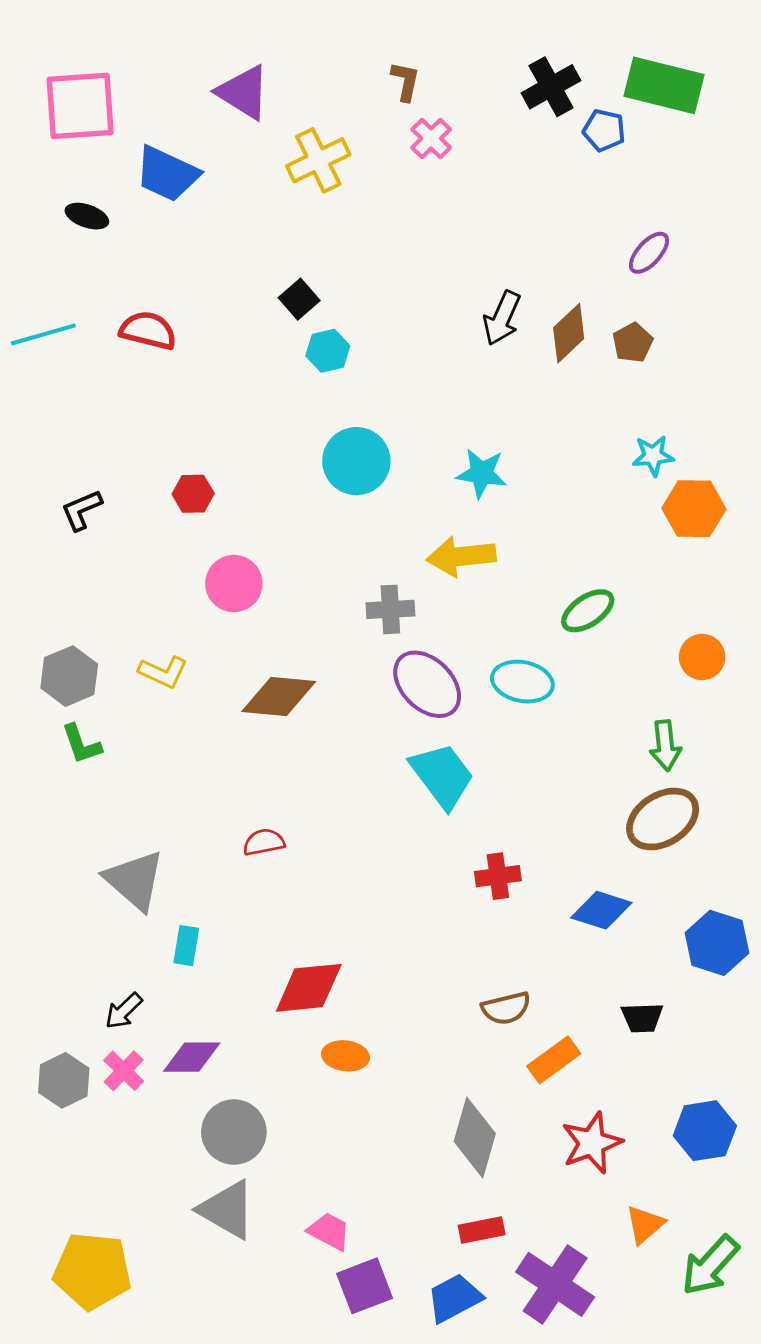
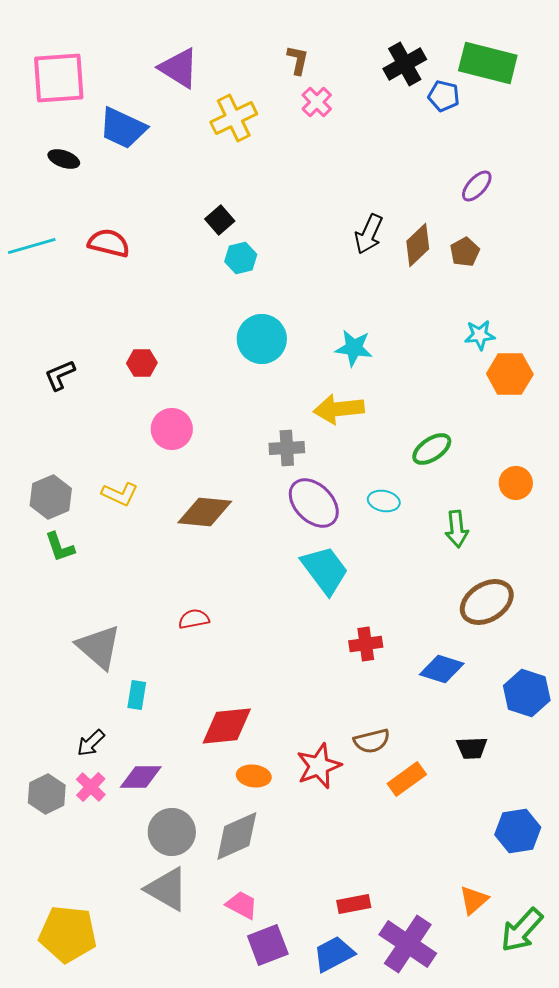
cyan ellipse: (522, 682) -> (384, 501), size x0.7
green arrow: (665, 745) -> (457, 529), moved
gray diamond: (475, 1137) -> (237, 836), moved, turned 50
red star: (592, 1143) -> (319, 766), moved

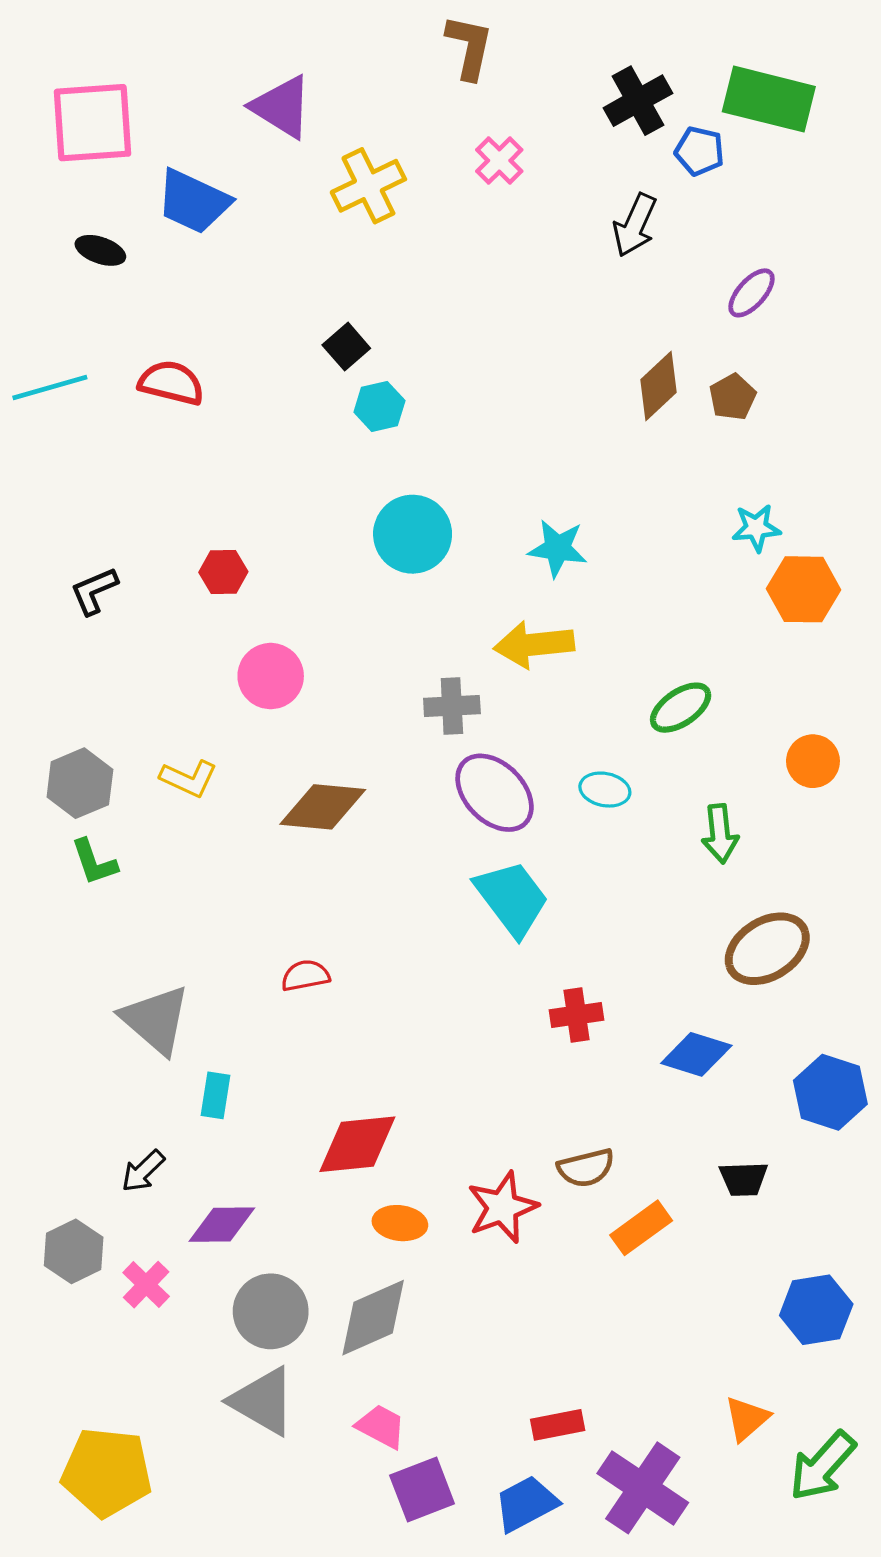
brown L-shape: (298, 60) -> (469, 47), moved, size x1.4
black arrow: (369, 234) -> (635, 225), moved
pink cross: (91, 787) -> (146, 1285), moved

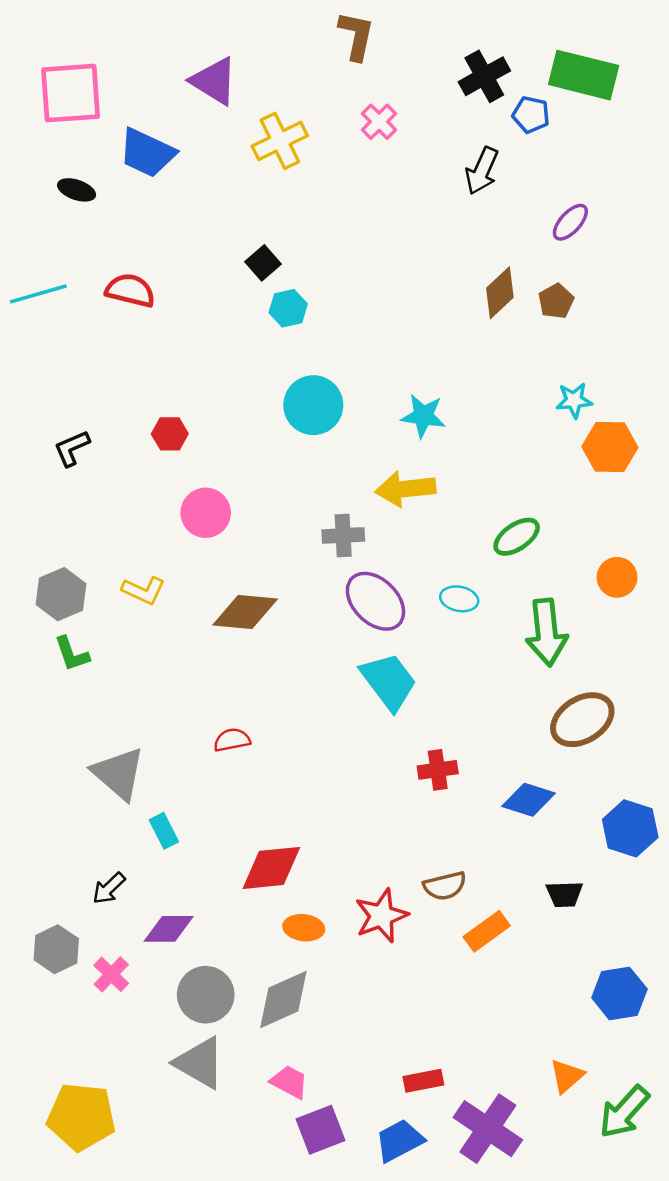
green arrow: (720, 834) -> (546, 632), size x1.5
cyan rectangle: (215, 1095) -> (164, 831), turned -36

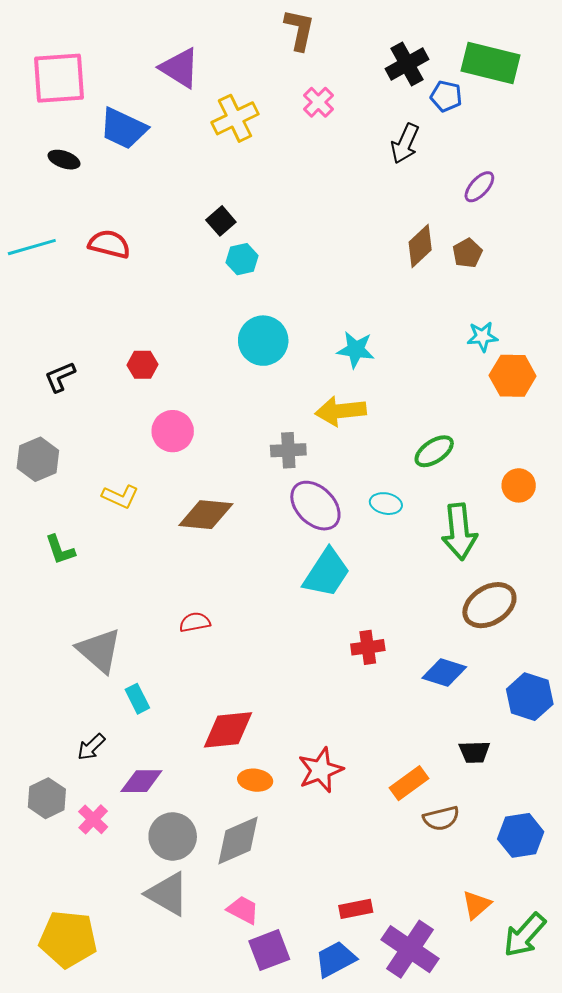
gray hexagon: (61, 594) -> (38, 459), moved
cyan trapezoid: (389, 681) -> (327, 573), turned 70
brown semicircle: (445, 886) -> (441, 818), moved

